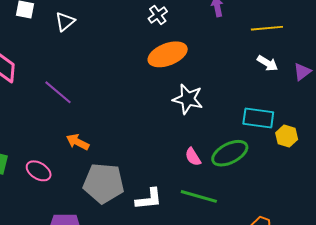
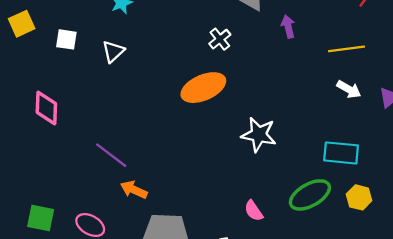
orange ellipse: (168, 54) -> (203, 88), moved
purple line: (58, 92) -> (111, 155), moved
yellow hexagon: (287, 136) -> (359, 197), moved
pink semicircle: (193, 157) -> (254, 211), moved

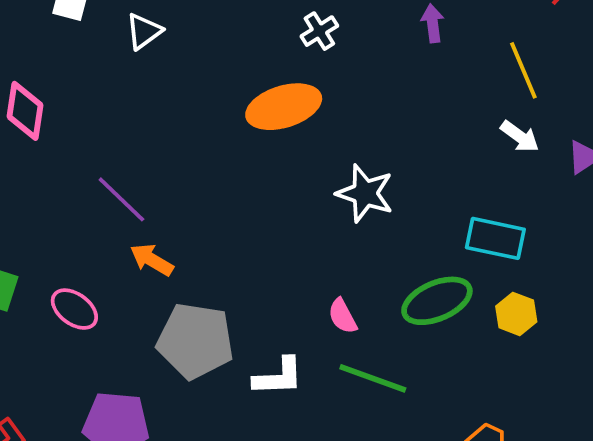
yellow line: (347, 49) -> (523, 70), turned 68

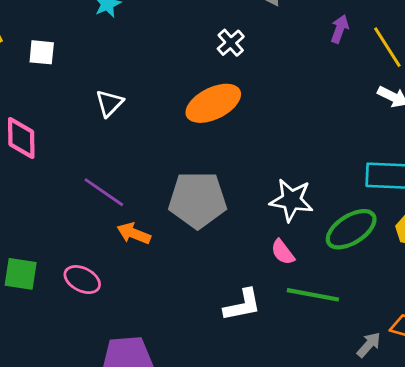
purple arrow: (433, 23) -> (340, 29), moved, turned 36
white triangle: (144, 31) -> (109, 103), moved
white star: (365, 193) -> (291, 200), moved
gray pentagon: (195, 341) -> (198, 200), moved

